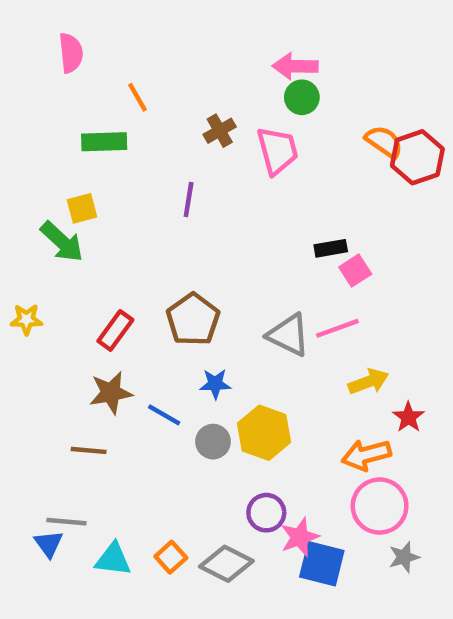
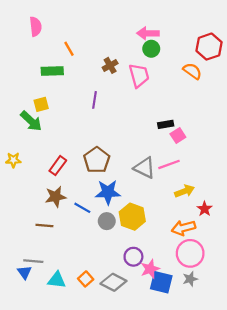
red hexagon: (417, 157) -> (209, 47), moved
blue star: (215, 384) -> (108, 192), size x1.6
gray star: (404, 557) -> (190, 279), moved

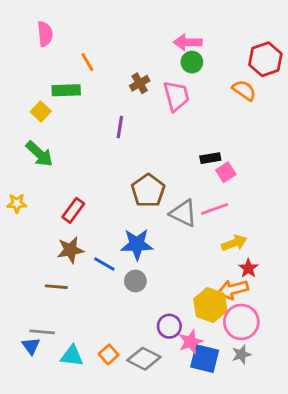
yellow square: (41, 104) -> (41, 112), moved, turned -32
brown pentagon: (97, 160) -> (148, 191), moved
red star: (205, 209) -> (248, 268), moved
yellow hexagon: (132, 217) -> (210, 305), moved

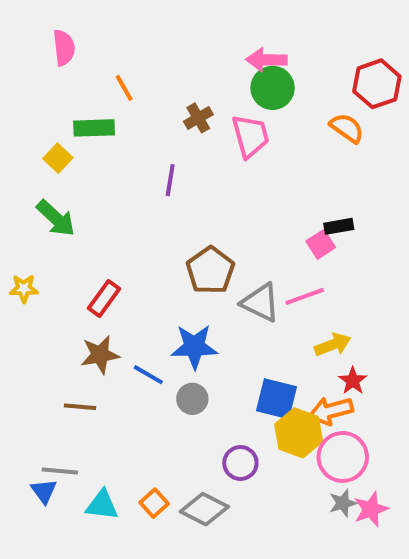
green circle: (192, 62) -> (273, 88), size x1.4
black rectangle: (210, 158) -> (339, 226), moved
pink star: (190, 342) -> (371, 509), moved
blue square: (205, 359) -> (277, 399), moved

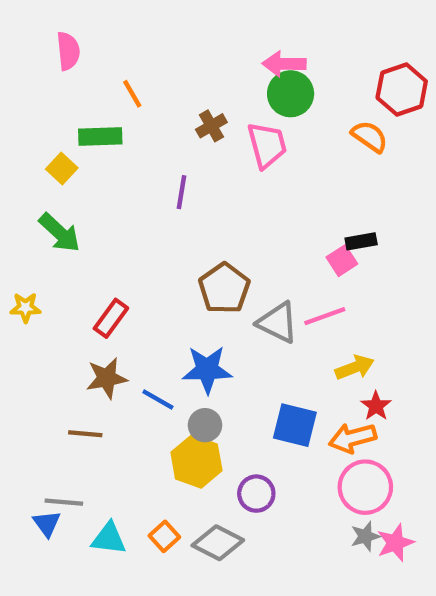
yellow hexagon: (299, 433) -> (196, 461), moved

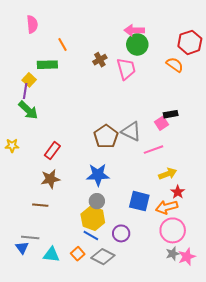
purple line: (181, 192) -> (25, 91), moved
gray triangle: (278, 323) -> (131, 131), moved
blue line: (158, 399) -> (91, 235), moved

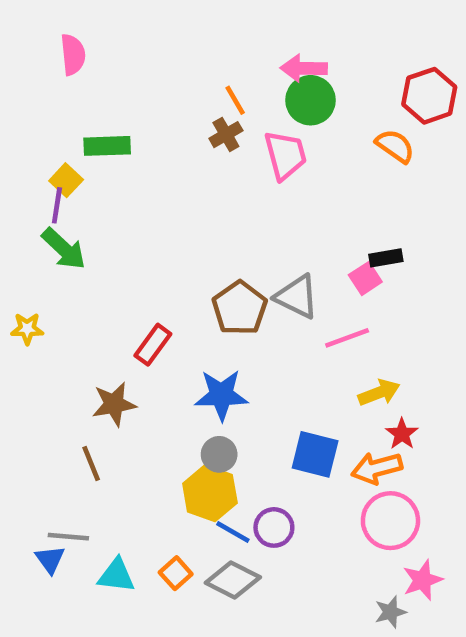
orange line: (62, 44) -> (235, 100), moved
red rectangle: (52, 151) -> (153, 345), moved
brown line: (40, 205) -> (91, 464), turned 63
blue line: (91, 235) -> (233, 532), moved
gray star: (173, 254) -> (390, 612), moved

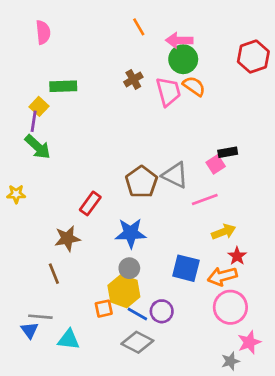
orange line: (235, 100) -> (139, 27), moved
orange semicircle: (395, 146) -> (194, 86), moved
orange square: (176, 573) -> (104, 309), moved, turned 30

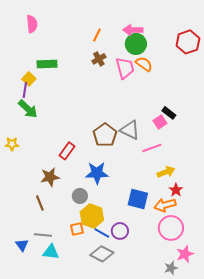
orange line: (139, 27) -> (97, 35), moved, turned 56
black rectangle: (228, 152) -> (169, 113), turned 48
gray circle: (129, 268) -> (80, 196), moved
gray line: (40, 317) -> (43, 235), moved

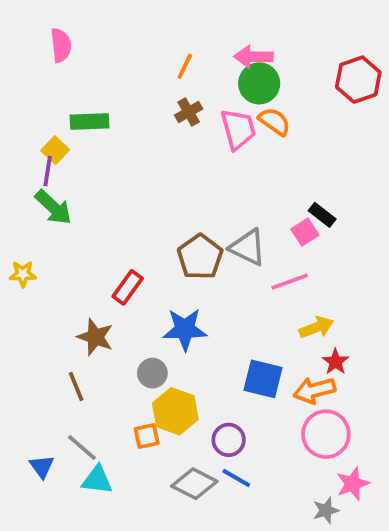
brown star: (50, 177) -> (95, 337), turned 30
blue line: (102, 233) -> (236, 478), moved
gray line: (43, 235) -> (82, 447), turned 36

